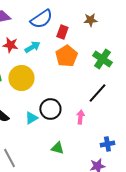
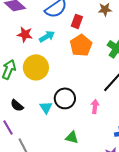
cyan triangle: (31, 118) -> (46, 107), turned -32

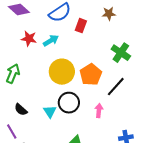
orange pentagon: (81, 45) -> (91, 75), moved
yellow circle: (36, 67) -> (62, 72), moved

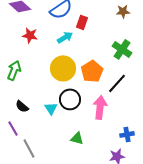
brown star: (109, 14) -> (123, 11), moved
cyan arrow: (51, 41) -> (65, 37), moved
pink arrow: (99, 111) -> (100, 107), size x1.6

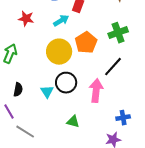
green cross: (122, 49) -> (118, 33), turned 36
orange pentagon: (92, 71) -> (86, 43), moved
black semicircle: (22, 106) -> (18, 90), turned -120
gray line: (29, 148) -> (25, 132), turned -30

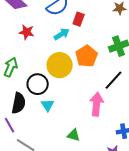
black circle: (66, 83) -> (38, 84), moved
black semicircle: (18, 90) -> (19, 103), size x1.5

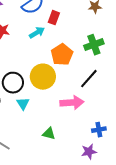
yellow circle: (60, 65) -> (43, 77), moved
pink arrow: (97, 104) -> (72, 103), turned 80

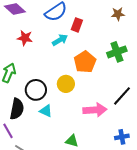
yellow circle: (43, 77) -> (66, 84), size x0.7
black line: (89, 79) -> (122, 96), moved
cyan triangle: (23, 104) -> (46, 111), turned -32

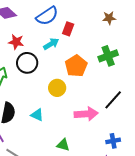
black circle: (36, 90) -> (27, 63), moved

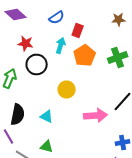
blue semicircle: (47, 16) -> (57, 18), size x0.7
cyan arrow: (51, 44) -> (61, 46), turned -42
orange pentagon: (76, 66) -> (85, 56), moved
green triangle: (63, 145) -> (47, 146), moved

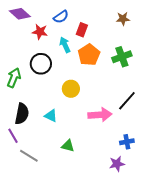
red star: (26, 44) -> (40, 32), moved
cyan arrow: (61, 46) -> (65, 45), turned -42
green triangle: (47, 146) -> (68, 146), moved

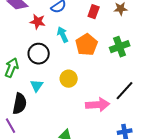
red rectangle: (82, 30) -> (94, 12), moved
cyan triangle: (51, 116) -> (37, 86), moved, turned 40

